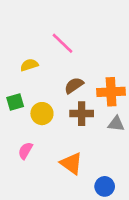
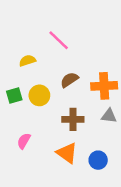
yellow circle: (42, 114) -> (39, 95), moved
brown cross: (82, 114) -> (73, 119), moved
blue circle: (105, 186) -> (98, 160), moved

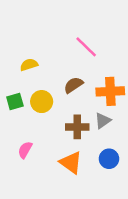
pink line: (59, 40) -> (86, 47), moved
gray triangle: (109, 116) -> (103, 121), moved, turned -42
blue circle: (98, 160) -> (109, 159), moved

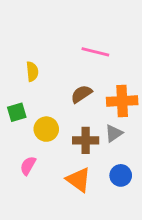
pink line: (86, 47) -> (95, 52), turned -30
yellow semicircle: (29, 65) -> (32, 71), turned 102
yellow circle: (42, 102) -> (46, 129), moved

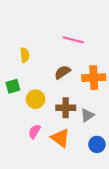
gray triangle: (114, 133) -> (87, 115), moved
pink semicircle: (28, 166) -> (34, 131), moved
blue circle: (121, 175) -> (97, 144), moved

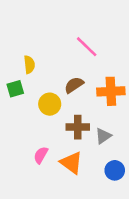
pink line: (73, 40) -> (87, 47), turned 30
green square: (13, 86) -> (15, 89), moved
yellow circle: (36, 99) -> (50, 104), moved

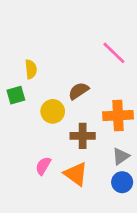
pink line: (87, 47) -> (114, 53), moved
orange cross: (111, 91) -> (118, 115), moved
gray triangle: (103, 136) -> (121, 156), moved

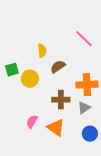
yellow semicircle: (31, 69) -> (42, 51), moved
yellow circle: (53, 111) -> (30, 79), moved
gray triangle: (121, 156) -> (84, 108), moved

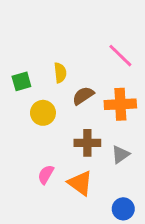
green square: (12, 70) -> (21, 81), moved
orange cross: (87, 85) -> (120, 104), moved
blue circle: (90, 134) -> (123, 209), moved

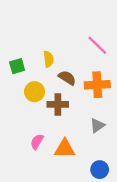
brown semicircle: (83, 96) -> (67, 78), turned 66
brown cross: (87, 143) -> (58, 104), moved
orange triangle: (80, 183) -> (65, 149), turned -35

